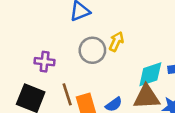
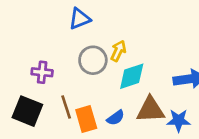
cyan diamond: (150, 74) -> (132, 76), moved

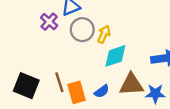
gray circle: (93, 60) -> (82, 30), moved
purple cross: (42, 72) -> (49, 22), moved, turned 36

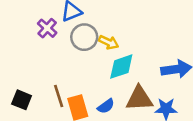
yellow arrow: (104, 34) -> (109, 42), turned 90
black square: (26, 86) -> (22, 100), size x0.7

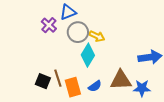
cyan diamond: (121, 67) -> (88, 55), moved, turned -40
black square: (22, 100) -> (43, 81), moved

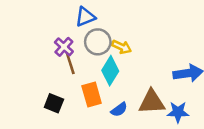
purple cross: (49, 25) -> (64, 47), moved
brown line: (58, 78) -> (70, 63), moved
orange rectangle: (73, 87) -> (92, 94), moved

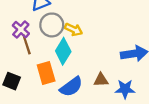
brown triangle: (152, 102) -> (101, 80), size x0.6
blue semicircle: (119, 110) -> (71, 87), size x1.5

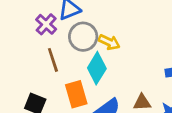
purple cross: (21, 30) -> (46, 24), moved

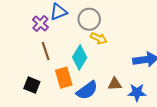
gray circle: (83, 37) -> (89, 19), moved
yellow arrow: (109, 42) -> (99, 38), moved

